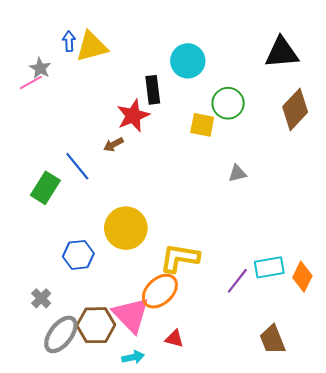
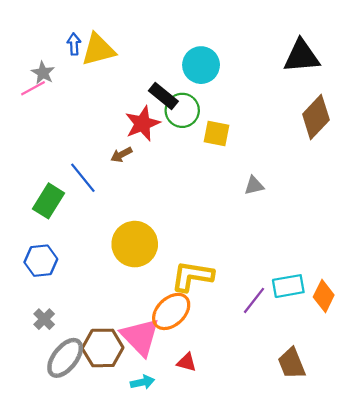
black rectangle: (153, 90) -> (163, 96), turned -44
green circle: (228, 103) -> (182, 110), moved
blue hexagon: (78, 255) -> (41, 261), moved

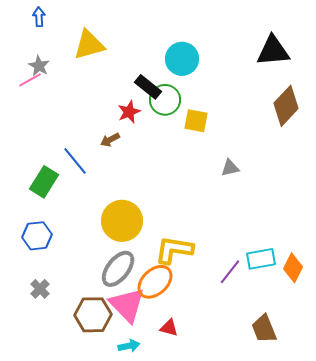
blue arrow: (74, 44) -> (39, 17), moved
red star: (142, 124) -> (129, 112), size x0.7
gray ellipse: (65, 358) -> (118, 269), moved

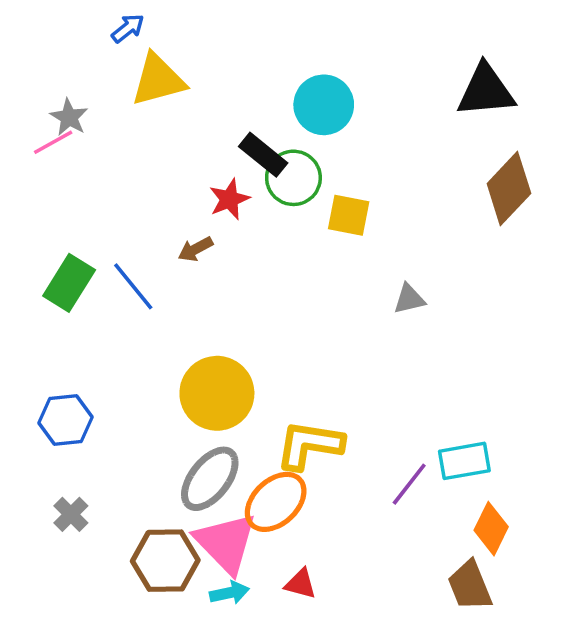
blue arrow: (39, 17) -> (128, 28), moved, turned 54
green rectangle: (44, 182) -> (69, 283), moved
orange diamond: (293, 268) -> (491, 529), moved
cyan arrow: (129, 346) -> (229, 593), moved

